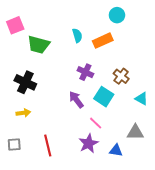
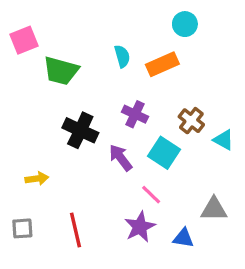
black cross: (25, 82) -> (80, 130), moved
cyan triangle: (141, 99) -> (224, 140), moved

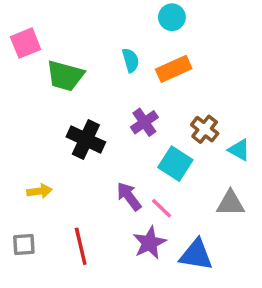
cyan circle: (185, 24) -> (172, 17), moved
purple cross: (135, 114) -> (144, 122), turned 30
purple arrow: (121, 158) -> (129, 196), moved
gray triangle: (214, 209) -> (230, 203), moved
blue triangle: (183, 238) -> (196, 255), size x1.5

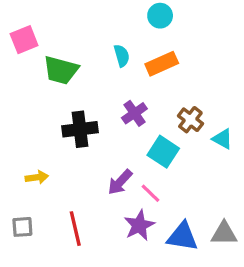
black cross: (86, 139) -> (80, 129), turned -32
purple arrow: (129, 196) -> (120, 182), turned -100
gray triangle: (230, 203) -> (224, 233), moved

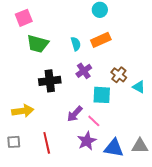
pink square: (24, 40) -> (24, 18), moved
cyan semicircle: (122, 56) -> (76, 44), moved
cyan square: (163, 152) -> (102, 95), turned -30
yellow arrow: (37, 177) -> (23, 111), size x1.5

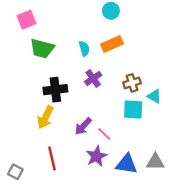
brown cross: (119, 75) -> (132, 83), turned 35
cyan square: (102, 95) -> (133, 110), moved
yellow arrow: (23, 111) -> (45, 117), moved, turned 125
gray square: (14, 142) -> (15, 172), moved, turned 32

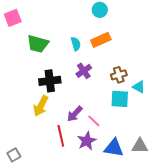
pink square: (27, 20) -> (13, 18), moved
red line: (52, 158) -> (61, 136), moved
gray square: (15, 172) -> (14, 155), turned 32

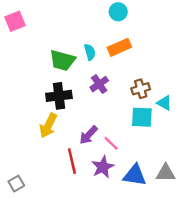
green trapezoid: (38, 44) -> (62, 60), moved

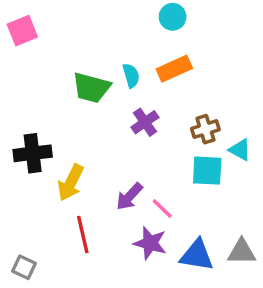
black cross: (59, 96) -> (33, 153), moved
red line: (72, 161) -> (83, 234), moved
purple star: (103, 167) -> (150, 243), turned -30
gray square: (16, 184) -> (24, 267), turned -35

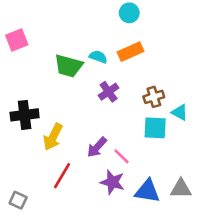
pink square: (22, 31) -> (17, 40), moved
cyan semicircle: (131, 76) -> (98, 57), turned -54
red line: (83, 234) -> (62, 176), turned 44

